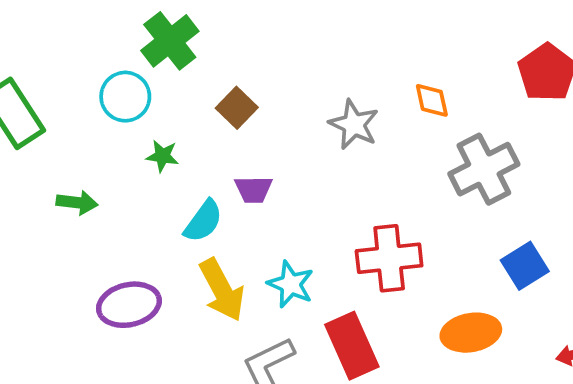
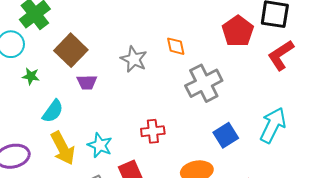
brown square: (237, 108) -> (71, 50), size x1.5
purple trapezoid: (253, 190) -> (87, 82), moved
red cross: (389, 258) -> (153, 131), size x0.7

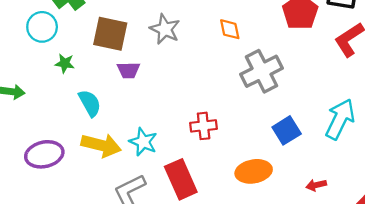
brown square: (71, 50) -> (110, 34), turned -32
gray star: (134, 59) -> (165, 29), moved
cyan semicircle: (53, 111) -> (90, 103), turned -65
yellow arrow: (63, 148) -> (101, 145), turned -48

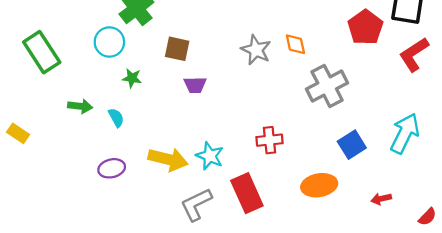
gray star: (165, 29) -> (256, 50), moved
brown square: (110, 34) -> (177, 49), size x0.7
cyan semicircle: (90, 103) -> (116, 118), moved, size x0.7
purple ellipse: (44, 154) -> (112, 168), size x0.7

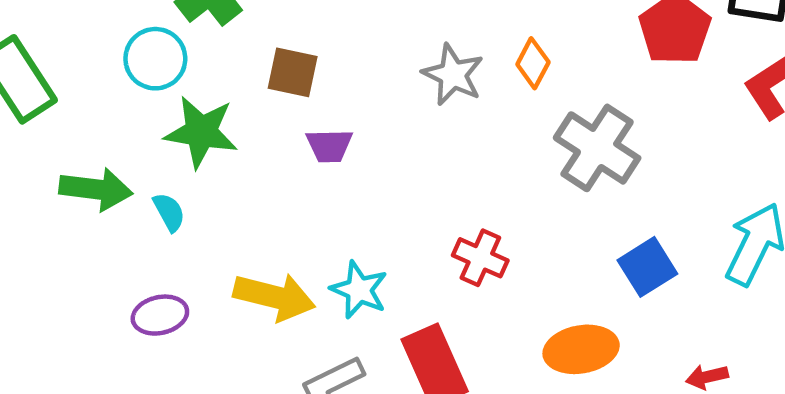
orange diamond: (295, 44) -> (533, 63), turned 40
green star: (132, 78) -> (201, 132), size x1.8
gray cross: (327, 86) -> (597, 148), turned -30
green arrow: (80, 106) -> (96, 189), size x1.4
red cross: (270, 140) -> (480, 258), turned 30

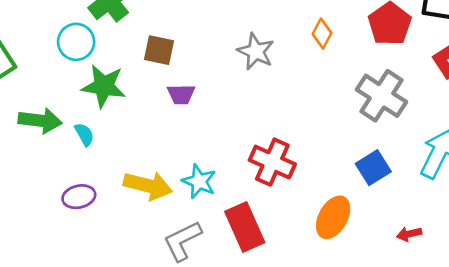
orange diamond: (533, 63) -> (322, 34), moved
gray cross: (597, 148) -> (381, 96), moved
red cross: (480, 258) -> (272, 162), size x1.4
orange ellipse: (581, 349) -> (333, 217), turned -51

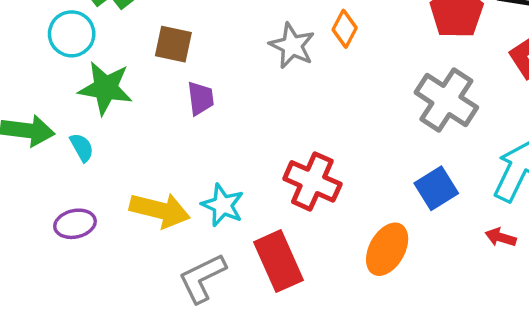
orange diamond: (322, 34) -> (345, 29), moved
purple trapezoid: (181, 94) -> (201, 98), turned -96
red arrow: (409, 234) -> (501, 237), moved, turned 30

